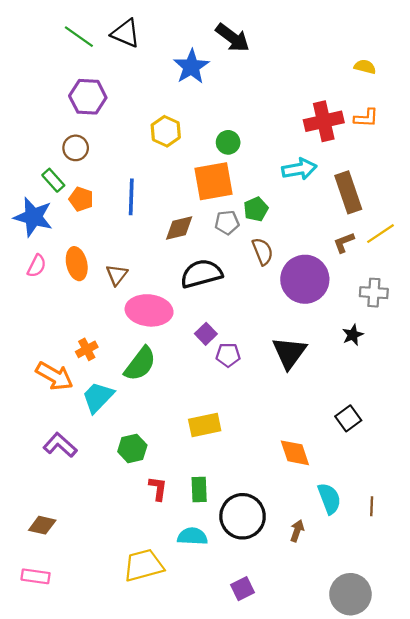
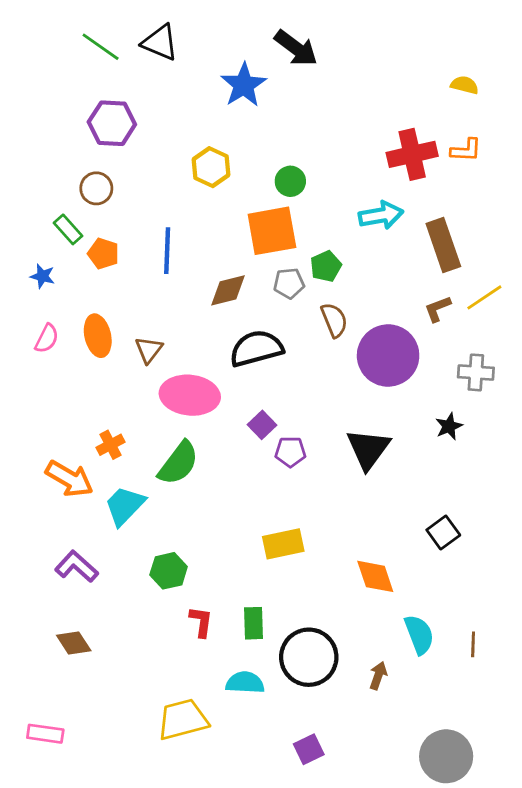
blue star: (33, 217) -> (42, 276), size x0.5
yellow rectangle: (205, 425) -> (283, 544), moved
brown diamond: (42, 525) -> (74, 643), moved, turned 44

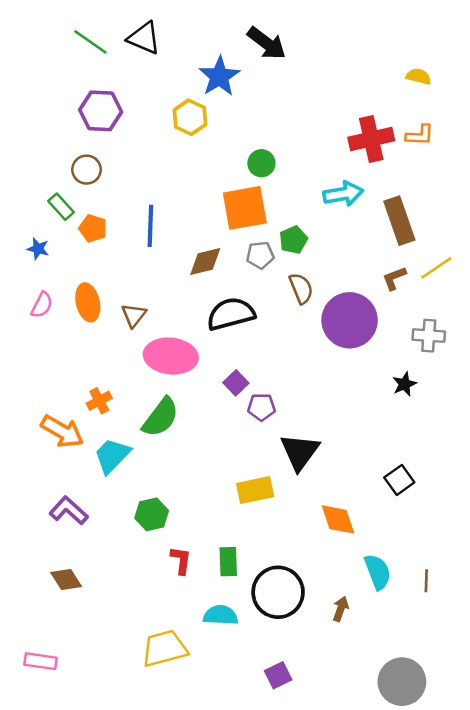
yellow hexagon: (211, 167) -> (190, 117), moved
black triangle: (368, 449) -> (300, 452), moved

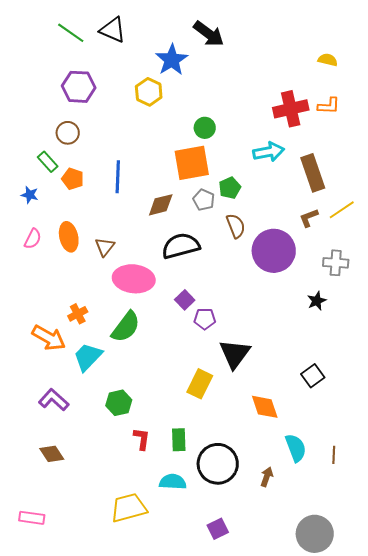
gray pentagon: (260, 255) -> (204, 200), turned 30
yellow rectangle: (255, 490) -> (200, 384), turned -52

